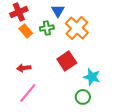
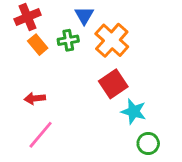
red square: (67, 61) -> (113, 84), moved
green circle: (83, 97) -> (148, 143), moved

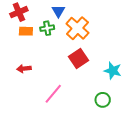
orange rectangle: (38, 45) -> (26, 31), turned -48
cyan star: (134, 111) -> (113, 71), moved
pink line: (41, 135) -> (53, 94), moved

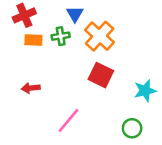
red square: (78, 58) -> (101, 75), turned -30
cyan star: (113, 71) -> (145, 91), turned -30

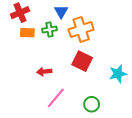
orange cross: (100, 36) -> (81, 29), turned 30
red arrow: (31, 88) -> (44, 72), moved
green circle: (132, 128) -> (92, 104), moved

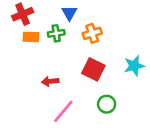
orange cross: (81, 29) -> (92, 33), size x0.7
cyan star: (118, 74) -> (134, 66), moved
green circle: (92, 104) -> (107, 104), moved

